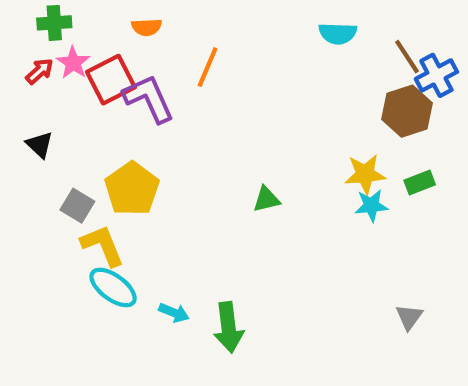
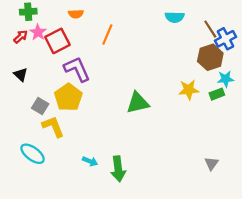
purple L-shape: (149, 99) -> (77, 69), moved
green triangle: (266, 199) -> (138, 103), size x1.6
cyan star: (371, 206) -> (226, 79), moved
cyan ellipse: (113, 287) -> (33, 154), moved

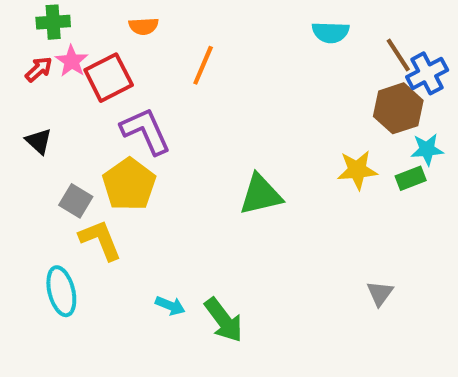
cyan ellipse: (33, 154) -> (61, 291), turned 40
gray triangle: (211, 163) -> (380, 293), moved
green arrow: (118, 169) -> (224, 320), turned -30

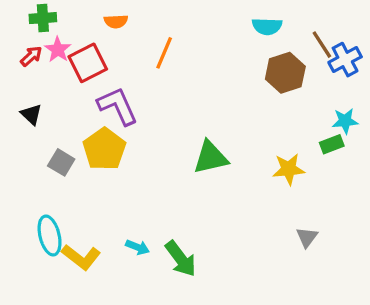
brown hexagon: (398, 108) -> (285, 73), moved
yellow star: (357, 170) -> (289, 169), moved
yellow L-shape: (100, 240) -> (81, 257), moved, turned 150

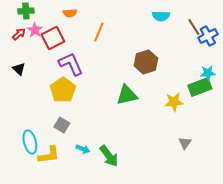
brown hexagon: (285, 73) -> (146, 62), moved
green rectangle: (332, 144) -> (200, 87), size x1.6
gray square: (61, 162) -> (62, 125), moved
yellow L-shape: (81, 257) -> (49, 155), turned -45

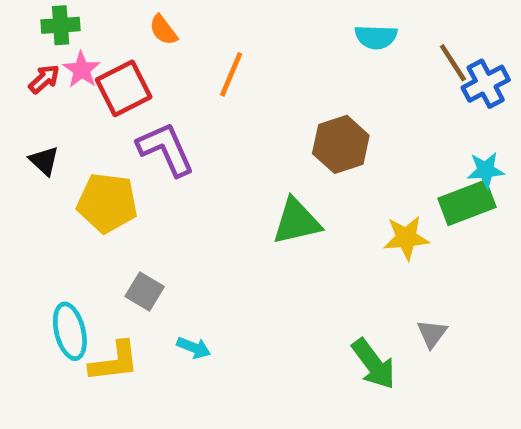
orange semicircle: (70, 13) -> (163, 30), turned 56
yellow pentagon: (63, 90) -> (107, 203), moved, turned -30
green arrow: (109, 156) -> (374, 364), moved

